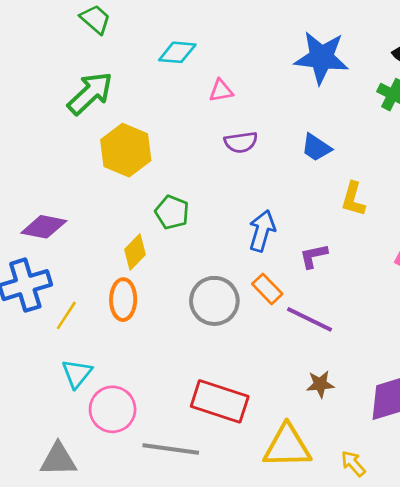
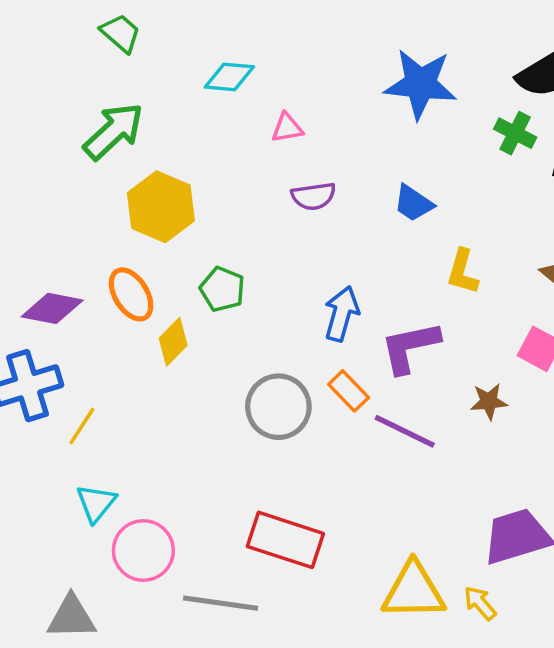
purple L-shape: (314, 256) -> (410, 347), size x1.6
orange ellipse: (123, 300) -> (131, 294), moved, turned -33
brown star: (320, 384) -> (489, 401), moved
yellow triangle: (287, 446) -> (413, 591), moved
yellow arrow: (353, 464) -> (480, 603), moved

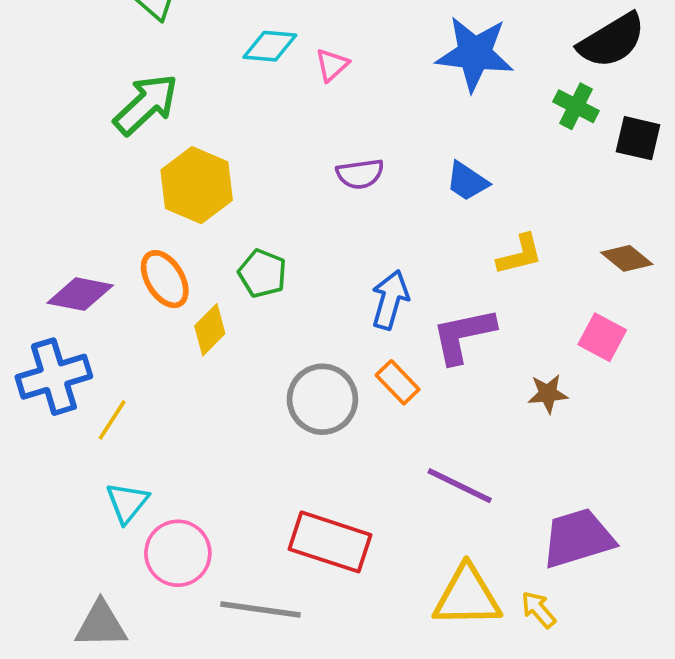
pink triangle: (287, 128) -> (332, 65), moved, turned -32
yellow L-shape: (463, 272) -> (520, 255), turned -120
purple line: (405, 431) -> (460, 486), moved

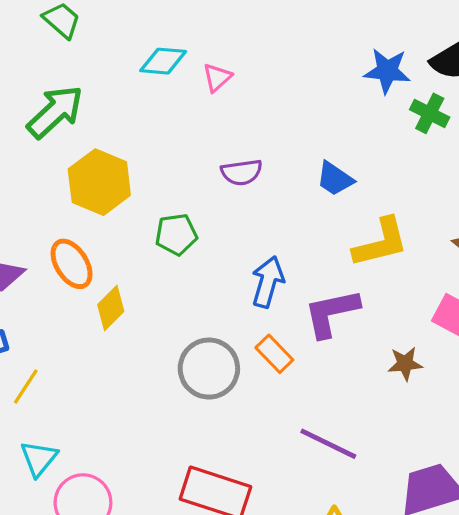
blue star: (475, 54) -> (387, 71), moved, size x0.7
yellow L-shape: (520, 255) -> (381, 243), size x1.4
green pentagon: (262, 273) -> (176, 234), moved, turned -30

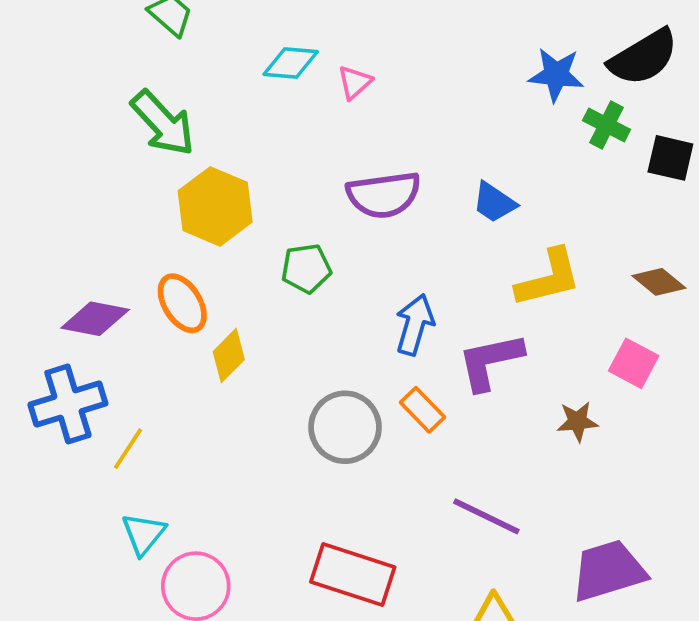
green arrow: (55, 112) -> (163, 123), turned 90
purple semicircle: (242, 172) -> (384, 195), size x1.5

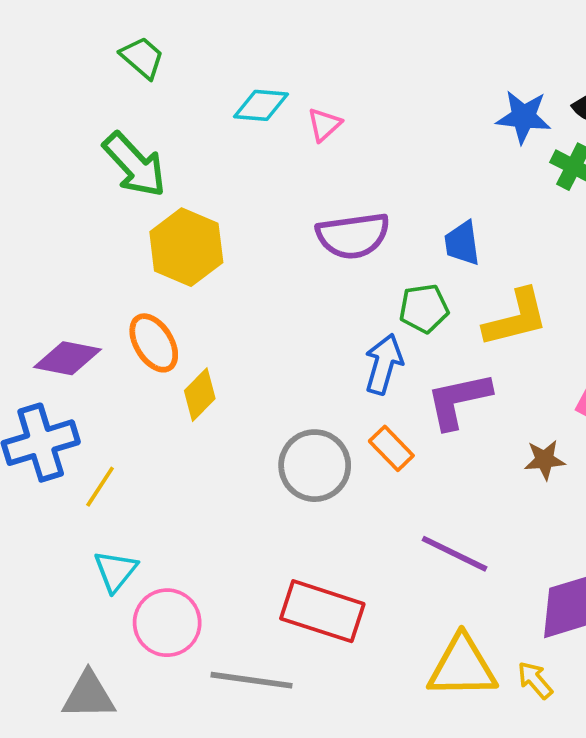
blue trapezoid: (494, 203) -> (462, 243), turned 48
green pentagon: (306, 268) -> (424, 308), moved

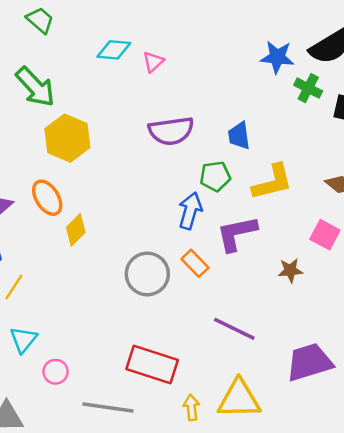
pink circle: (167, 623) -> (56, 372), size x0.6
yellow arrow: (535, 680) -> (191, 407), moved, turned 35

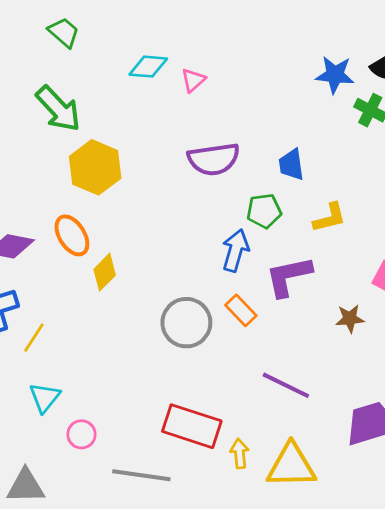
yellow L-shape: (272, 182) -> (329, 218), size x0.7
yellow arrow: (191, 407) -> (240, 453), moved

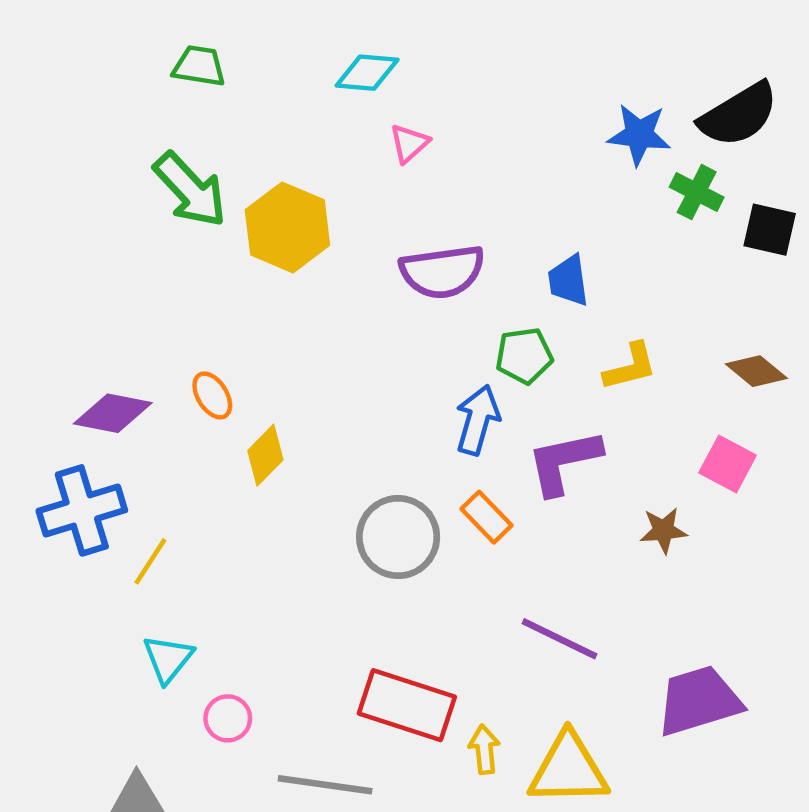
green trapezoid: (64, 32) -> (199, 66), turned -32
cyan diamond: (148, 67) -> (367, 73), moved
yellow hexagon: (95, 167) -> (287, 227), moved
orange ellipse: (72, 235) -> (212, 395), size x0.7

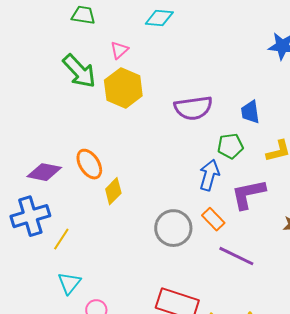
pink triangle: (409, 143) -> (119, 50), moved
orange ellipse: (212, 395) -> (89, 164), size x1.4
purple line: (560, 639) -> (236, 256), moved

